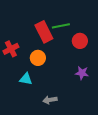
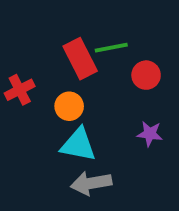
cyan triangle: (26, 79) -> (78, 145), moved, size x1.5
gray arrow: (50, 100) -> (91, 183), size x1.5

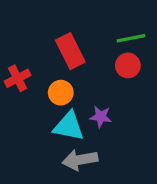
green line: (111, 48) -> (131, 38), moved
purple star: (150, 134) -> (101, 117), moved

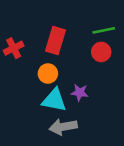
red rectangle: (70, 51) -> (56, 41), turned 44
red cross: (18, 78) -> (14, 48), moved

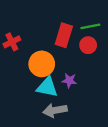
red rectangle: (56, 41) -> (64, 35), moved
orange circle: (48, 74) -> (42, 64), size x1.5

